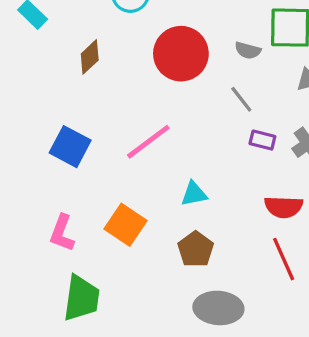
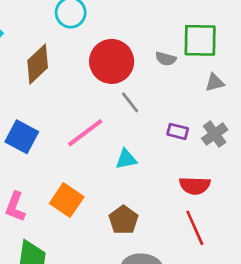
brown diamond: (90, 57) -> (38, 64), size x1.4
gray line: (241, 99) -> (130, 102), moved
cyan triangle: (194, 194) -> (126, 159), moved

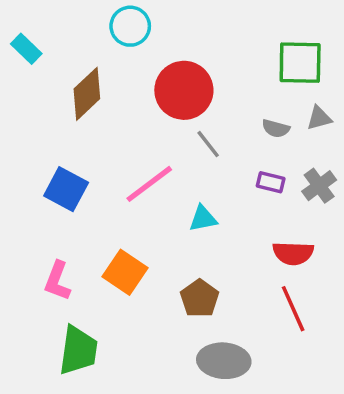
gray semicircle: (166, 59) -> (276, 128), moved

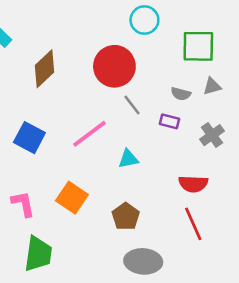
cyan circle: (130, 26) -> (144, 20), moved
purple rectangle: (271, 182) -> (169, 121), moved
pink L-shape: (57, 281) -> (23, 204), turned 148

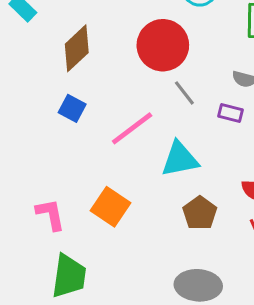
blue square: (29, 138) -> (72, 108), moved, size x0.7
cyan triangle: (128, 159) -> (180, 159), size x1.5
brown pentagon: (126, 216) -> (200, 213), moved

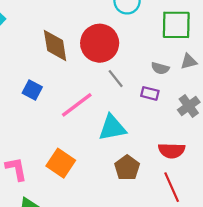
brown diamond: (77, 48) -> (55, 45), moved, turned -56

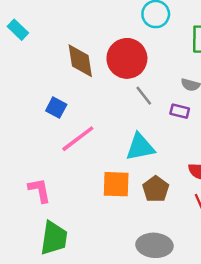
pink line: (77, 105) -> (78, 139), moved
orange square: (61, 163) -> (116, 184), moved, turned -32

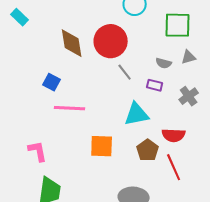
pink line: (78, 139) -> (70, 108), turned 40
cyan triangle: (140, 147) -> (137, 114), moved
brown pentagon: (156, 189) -> (148, 150), moved

